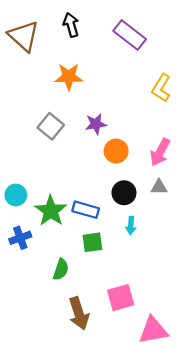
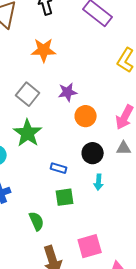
blue rectangle: (86, 210) -> (59, 168), size x0.7
green star: (51, 211) -> (28, 133), moved
green semicircle: (61, 269) -> (37, 221), turned -42

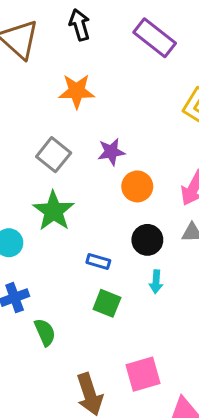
green square: (65, 197) -> (107, 303), turned 30
green semicircle: (37, 221) -> (45, 332), moved

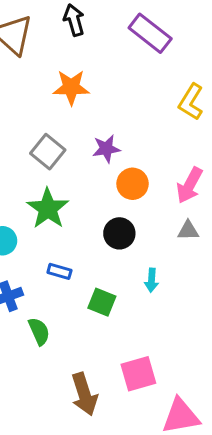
black circle: (147, 240) -> (119, 233), moved
blue rectangle: (98, 262) -> (59, 271), moved

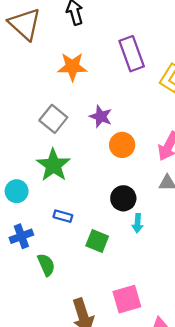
purple rectangle: (150, 33) -> (132, 54), moved, turned 32
purple star: (106, 149) -> (101, 116), turned 30
black circle: (119, 233) -> (123, 198), moved

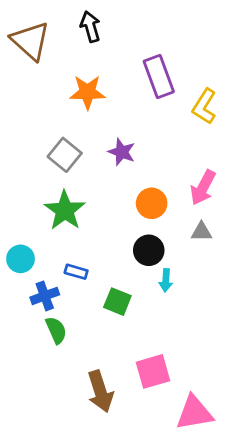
orange circle: (122, 145) -> (152, 203), moved
cyan circle: (17, 191) -> (21, 259), moved
blue cross: (21, 236) -> (45, 296), moved

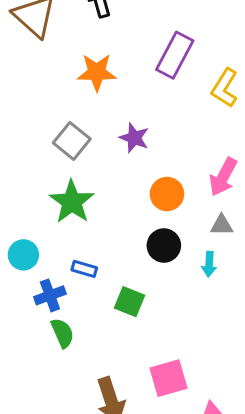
purple rectangle: (159, 76) -> (175, 55), turned 48
cyan arrow: (166, 280) -> (209, 264), moved

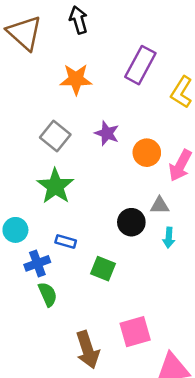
orange circle: (167, 194) -> (147, 153), moved
gray triangle: (222, 225) -> (160, 205), moved

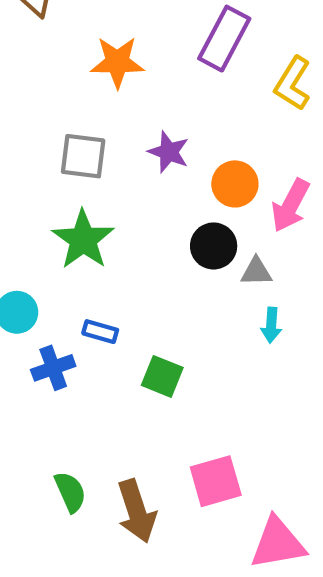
gray square: (55, 136) -> (83, 156), turned -32
black circle: (131, 222) -> (214, 246), moved
green semicircle: (48, 294) -> (70, 492), moved

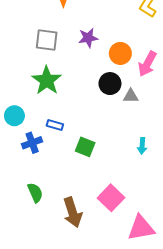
purple star: (169, 152) -> (88, 38), turned -30
cyan arrow: (271, 325) -> (142, 146), moved
pink square: (216, 481) -> (111, 198), turned -30
green semicircle: (70, 492) -> (35, 193), moved

